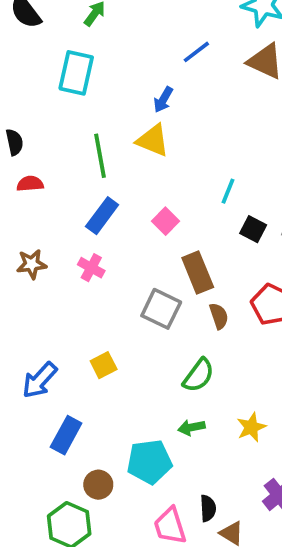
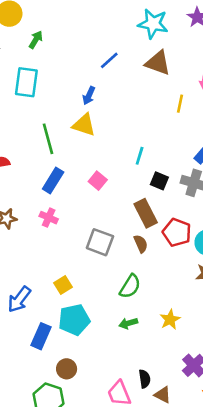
brown rectangle: (198, 272) -> (146, 213), moved
cyan pentagon: (149, 462) -> (74, 320), moved

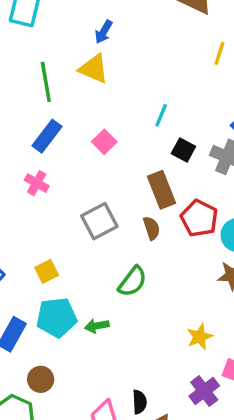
gray square: (100, 242) -> (99, 221), turned 36
yellow star: (170, 320) -> (200, 337), moved
green arrow: (128, 323) -> (97, 326), moved

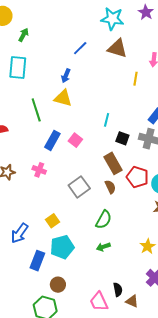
blue rectangle: (47, 136) -> (52, 140), moved
green arrow: (97, 326) -> (103, 247), moved

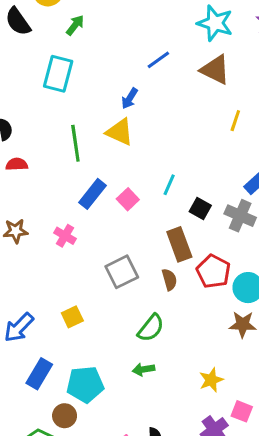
cyan line: (107, 120) -> (169, 185), moved
cyan pentagon: (62, 247) -> (85, 384), moved

